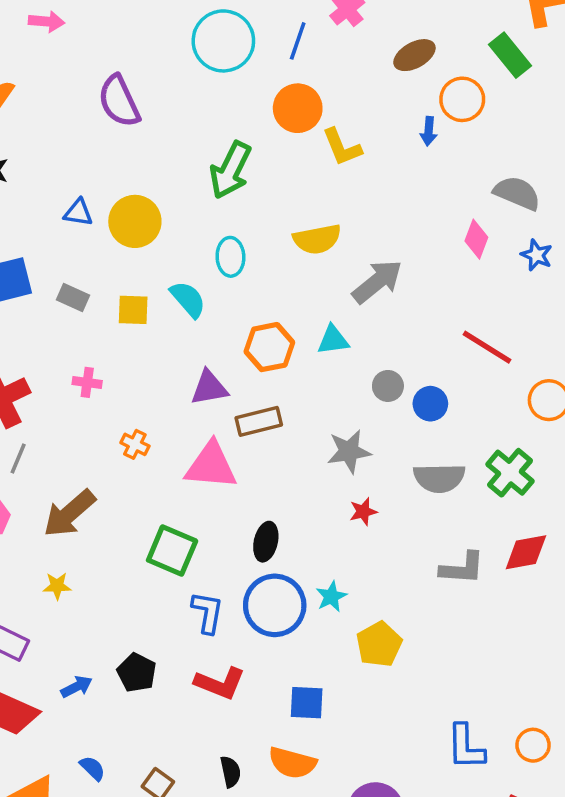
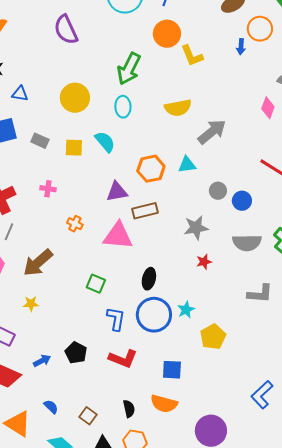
blue triangle: (78, 213) -> (20, 94), moved
cyan ellipse: (230, 257) -> (123, 107), moved
green square: (172, 551) -> (96, 284), size x0.7
blue L-shape: (466, 747) -> (262, 395), turned 48

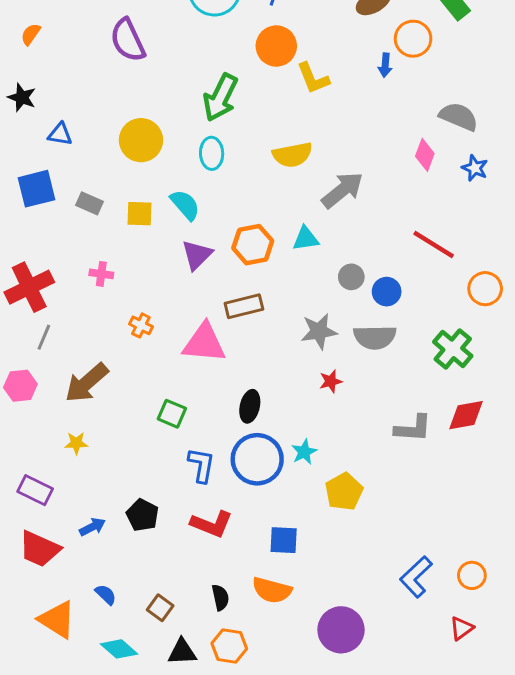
purple triangle: (117, 192) -> (197, 255), moved, turned -35
gray semicircle: (247, 243) -> (375, 337), moved

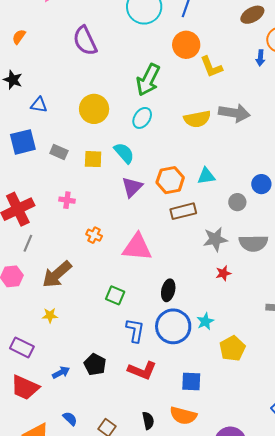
cyan ellipse: (212, 153) -> (142, 118), turned 35
gray arrow: (342, 190) -> (234, 113), moved, turned 48
blue circle: (387, 292) -> (261, 184), moved
brown rectangle: (244, 306) -> (183, 211), moved

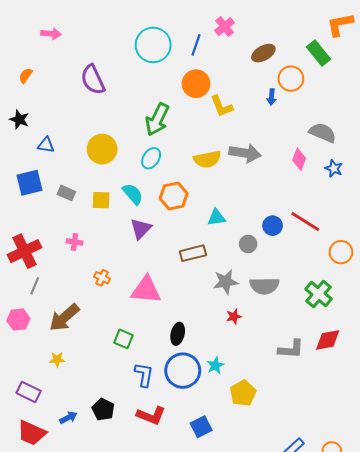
orange hexagon: (170, 180) -> (174, 196), moved
blue square: (191, 382) -> (201, 427), turned -30

